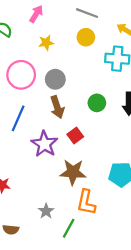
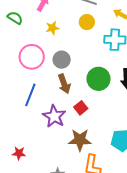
green circle: (97, 103) -> (98, 79), size x1.5

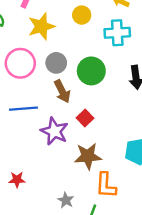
yellow star: (52, 28) -> (41, 26), size x1.6
green circle: (98, 79) -> (91, 71), moved
blue line: (30, 95) -> (23, 109), turned 70

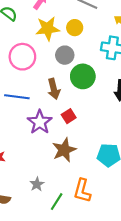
yellow circle: (82, 15) -> (75, 28), moved
gray circle: (56, 63) -> (65, 55), moved
brown star: (88, 156) -> (64, 150), turned -30
orange L-shape: (106, 185) -> (82, 191), moved

